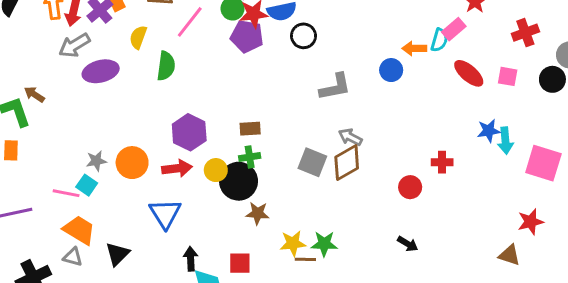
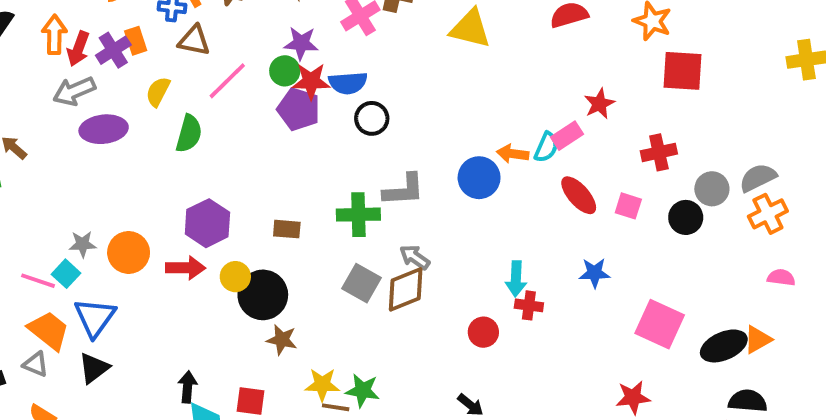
blue circle: (391, 70) -> (479, 178), size x1.4
cyan arrow: (505, 141) -> (516, 279), moved
green cross: (250, 157) -> (358, 215), moved, size x1.5
blue triangle: (165, 214) -> (95, 317), moved

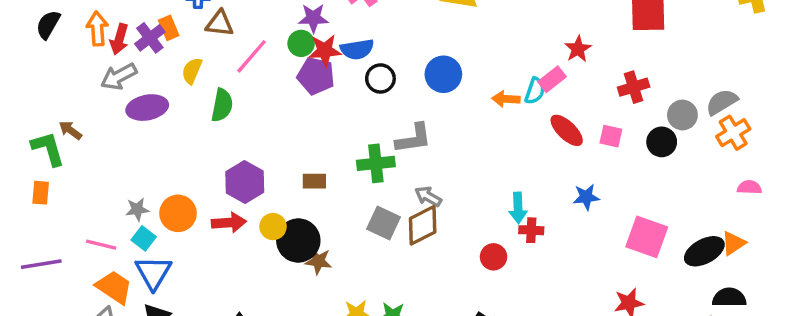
blue circle: (479, 178) -> (443, 74), moved
cyan square: (66, 274) -> (144, 238), moved
brown star: (282, 340) -> (318, 261), moved

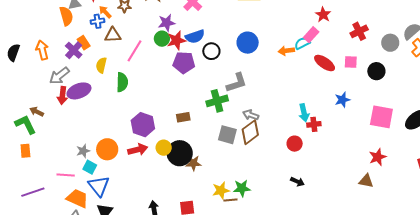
red arrow: (119, 39) -> (62, 95), moved
purple pentagon: (316, 76) -> (184, 63), moved
cyan semicircle: (535, 91) -> (302, 43), turned -126
black circle: (662, 142) -> (376, 71), moved

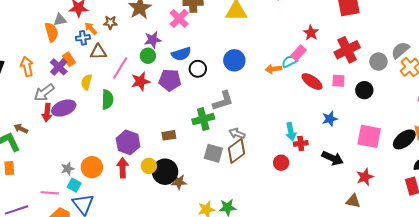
red cross: (359, 31) -> (347, 50), size x1.4
red star: (176, 40) -> (140, 81), moved
red arrow: (138, 150) -> (123, 168), turned -78
black arrow: (297, 182) -> (333, 158), moved, size x1.5

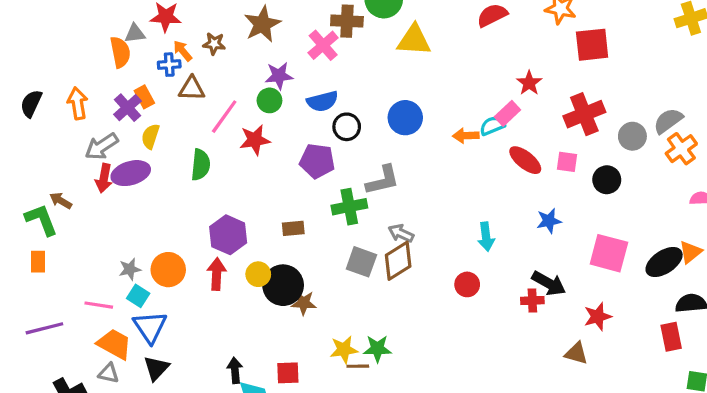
purple pentagon: (170, 80) -> (317, 161), moved
yellow semicircle: (86, 82) -> (150, 136), moved
red cross: (301, 143) -> (532, 300), moved

